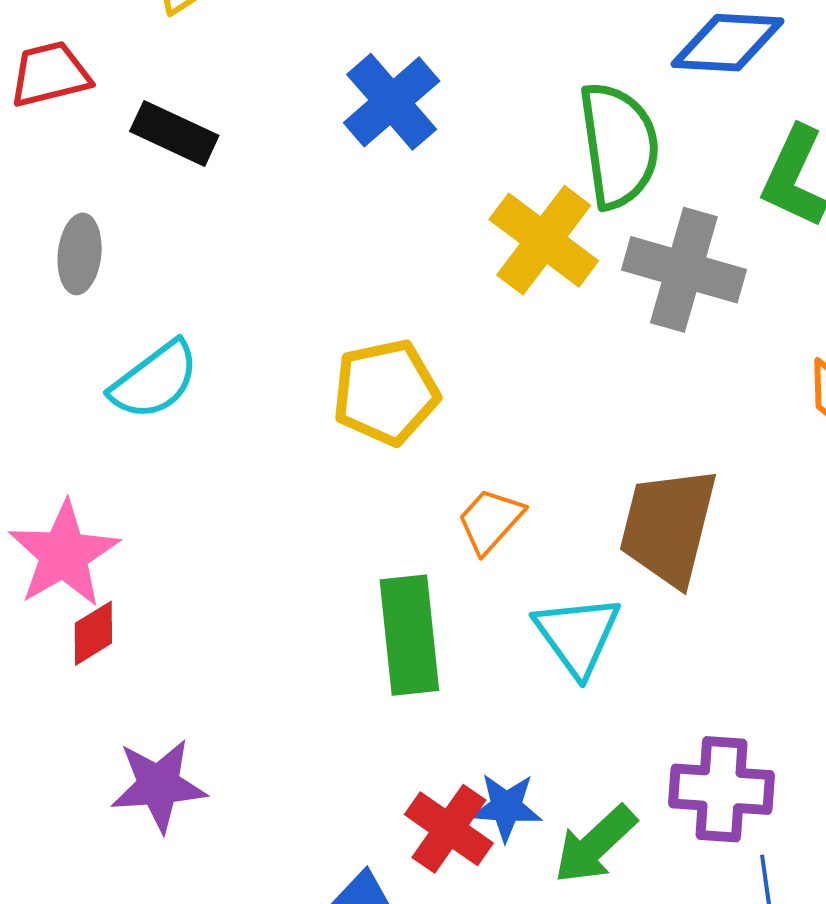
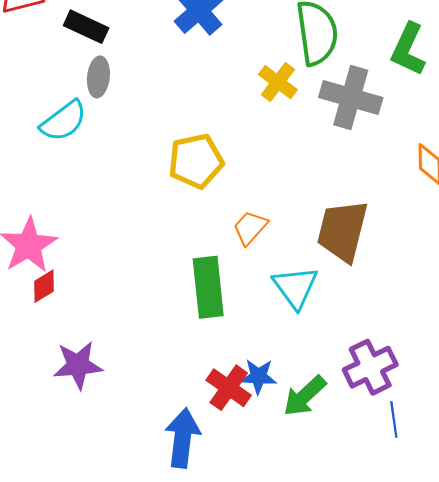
yellow cross: (544, 240) -> (278, 82), size x0.7
gray ellipse: (80, 254) -> (98, 77), moved
cyan semicircle: (155, 380) -> (64, 121), moved
purple cross: (722, 789) -> (370, 367), turned -30

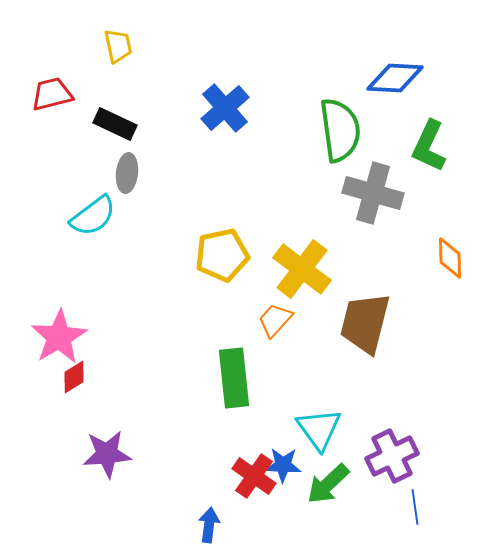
yellow cross: (278, 82) -> (302, 269), moved, size x1.5
cyan triangle: (295, 287) -> (319, 429), moved
blue arrow: (183, 438) -> (209, 525), size x0.6

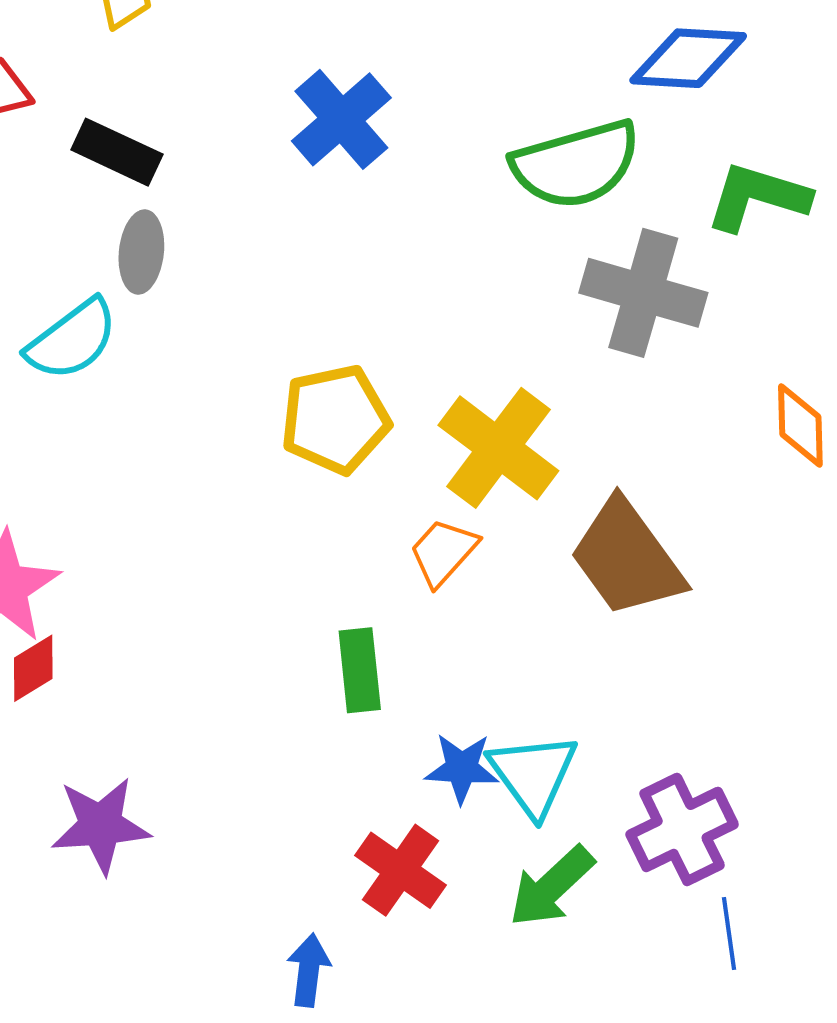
green semicircle: (340, 130) -> (576, 164), turned 82
green L-shape: (429, 146) -> (758, 197), turned 82
brown trapezoid: (365, 323) -> (627, 558), turned -50
green rectangle: (234, 378) -> (360, 670), size x0.7
blue star: (283, 465) -> (462, 768), moved

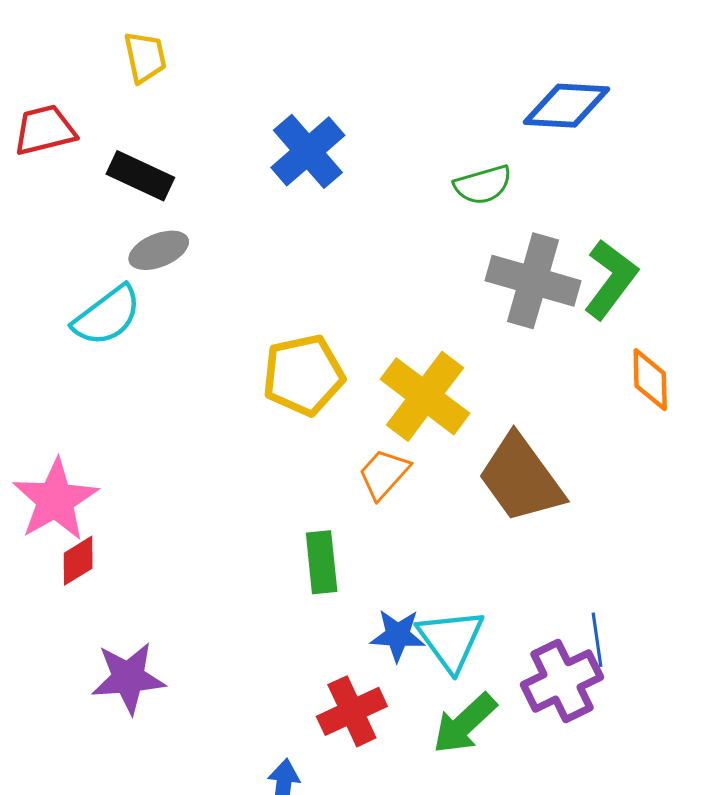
green semicircle: (576, 164) -> (483, 185), size x0.6
green L-shape: (758, 197) -> (611, 279), moved, turned 110
gray ellipse: (141, 252) -> (159, 250), turned 62
red cross: (401, 870) -> (352, 711), turned 30
blue line: (729, 933) -> (597, 640), moved

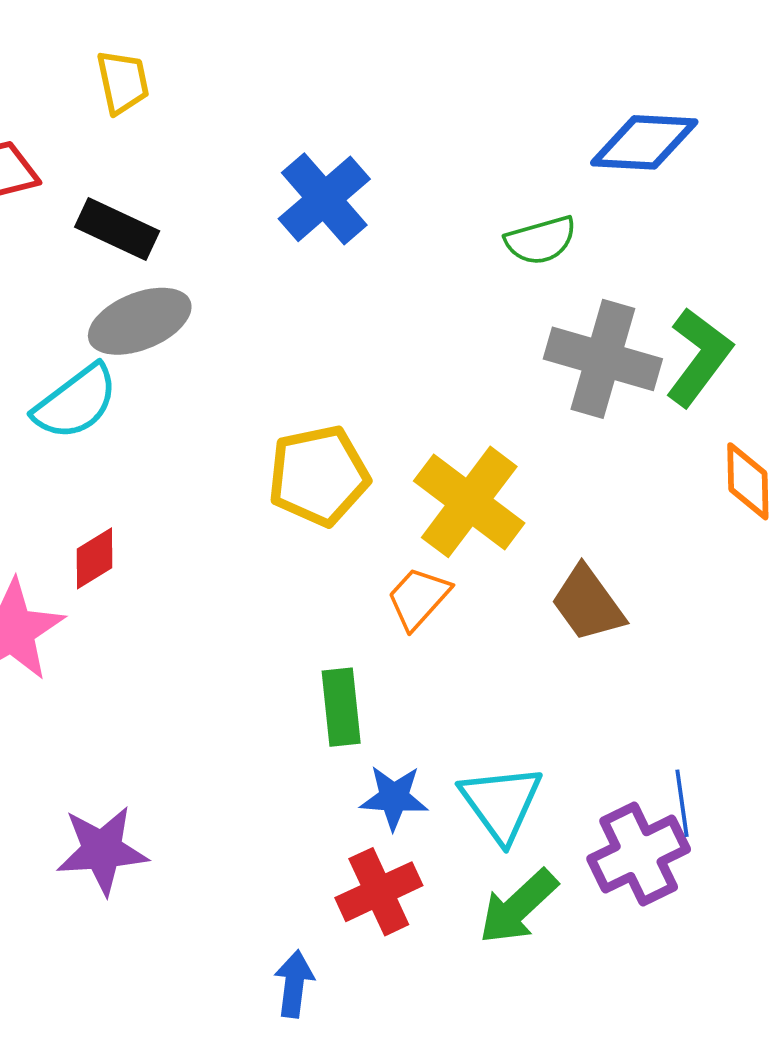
gray ellipse: (159, 250) -> (140, 321), size x1.4
brown trapezoid: (521, 479) -> (588, 604), size x0.7
red diamond: (78, 561) -> (95, 558), moved
blue star: (398, 635) -> (394, 798), moved

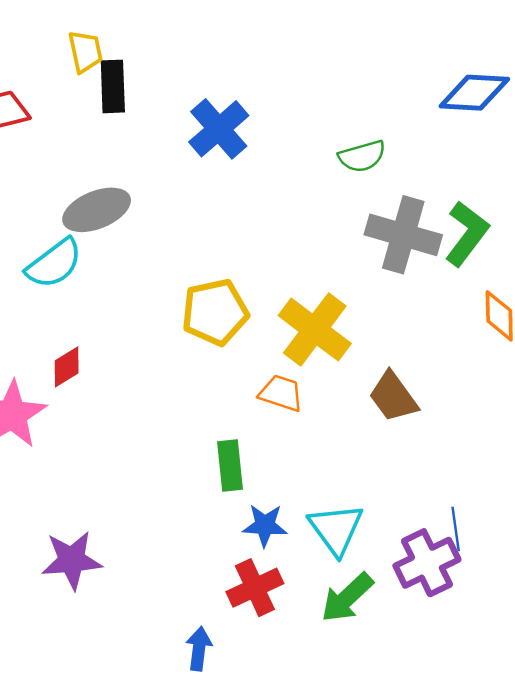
blue diamond: (644, 142) -> (474, 93), moved
black rectangle: (117, 229) -> (113, 86), moved, turned 63
orange trapezoid: (418, 598) -> (281, 393), turned 66

